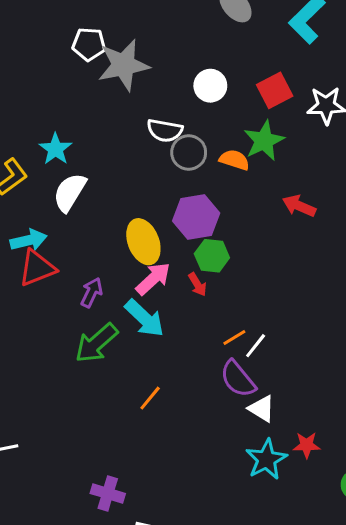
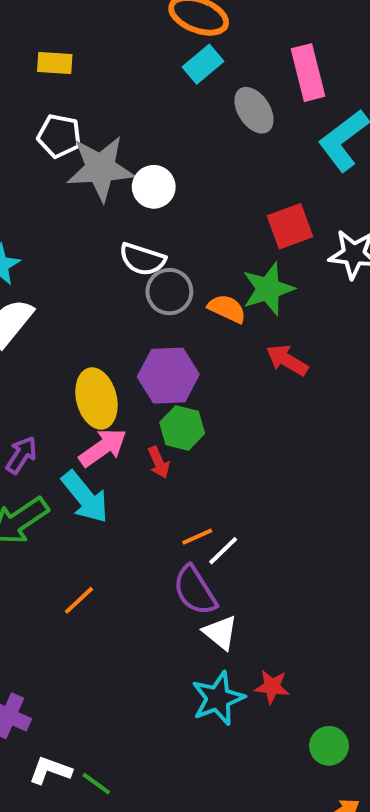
white circle: (210, 86) -> (154, 187), moved
red arrow: (299, 206) -> (287, 360), moved

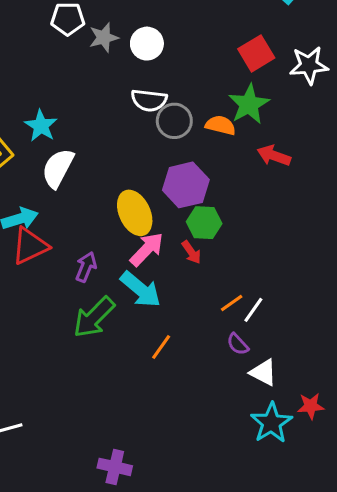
gray star: (100, 168) -> (104, 37), size x0.6
purple semicircle: (195, 590) -> (238, 344), size x0.6
orange line: (79, 600) -> (161, 347), moved

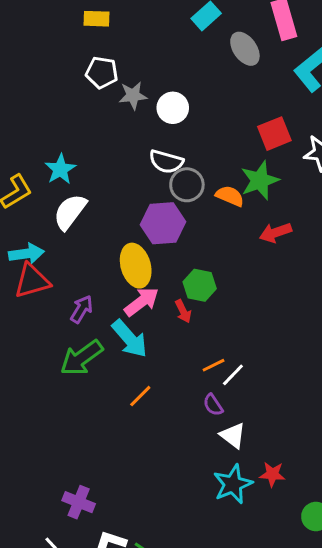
red arrow: (274, 156) -> (276, 233), turned -48
purple hexagon: (186, 185) -> (163, 223), moved

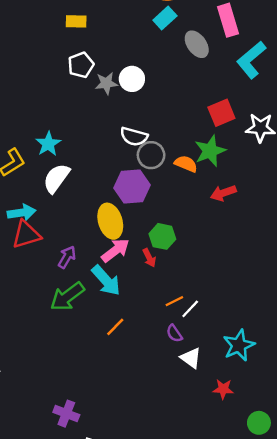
white pentagon: (102, 73) -> (81, 65), turned -30
white circle: (173, 108) -> (132, 79), moved
cyan star: (233, 484) -> (239, 345), moved

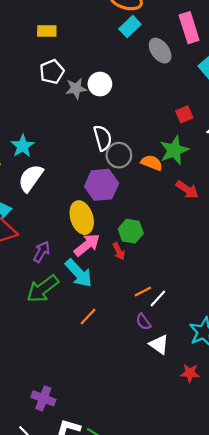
red square: (221, 113) -> (184, 114), size x0.7
white semicircle: (134, 137) -> (103, 138), turned -120
red arrow: (223, 193) -> (187, 190), turned -125

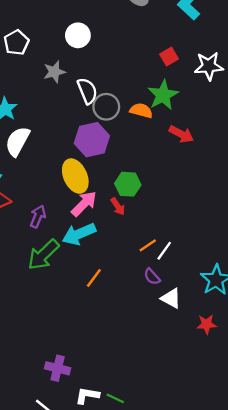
white pentagon: (52, 72) -> (16, 43), moved
gray star: (76, 88) -> (54, 72), moved
cyan arrow: (79, 273) -> (79, 234), turned 116

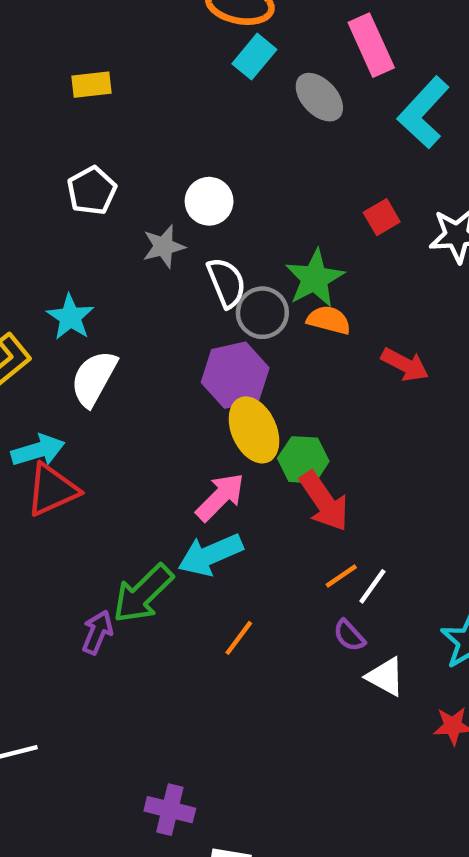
white circle: (78, 35) -> (209, 201), moved
green star: (163, 95) -> (315, 278), moved
yellow ellipse: (75, 176) -> (254, 430), moved
red arrow: (118, 206) -> (324, 501), moved, size x1.8
purple arrow: (38, 216) -> (97, 632), moved

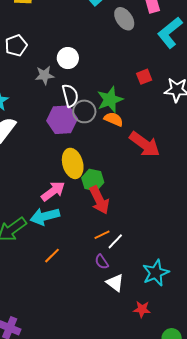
red arrow: (405, 365) -> (145, 144), size x1.5
purple hexagon: (235, 375) -> (62, 120), moved

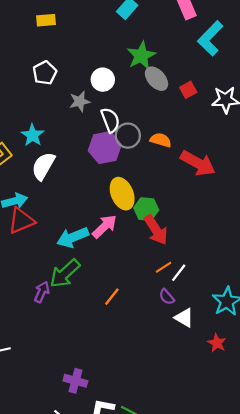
gray ellipse: (124, 19) -> (156, 79), moved
green star: (110, 100) -> (141, 56), moved
cyan arrow: (45, 216) -> (73, 237), moved
red star: (142, 309) -> (217, 343), turned 30

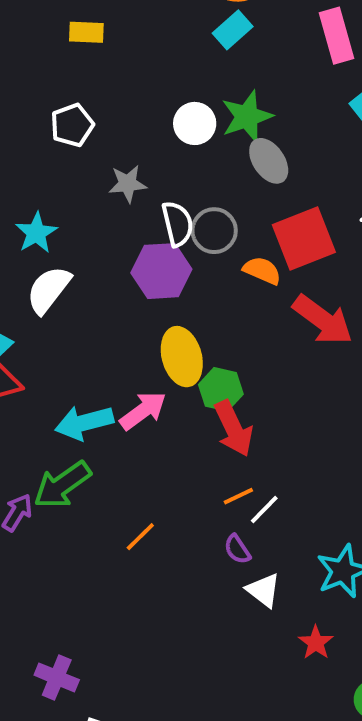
white circle: (103, 80) -> (195, 123), moved
red square: (188, 90) -> (304, 238), moved, size x2.0
gray circle: (128, 136) -> (214, 231), moved

